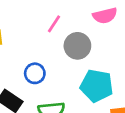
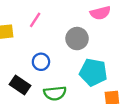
pink line: (54, 24) -> (35, 20), moved

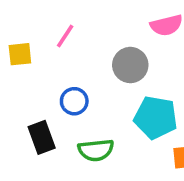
black rectangle: (20, 85) -> (42, 137), turned 36

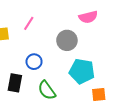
black rectangle: (42, 137) -> (15, 83), turned 30
green semicircle: (96, 150) -> (47, 90), turned 60

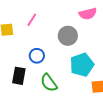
cyan pentagon: (82, 71) -> (82, 65), turned -30

